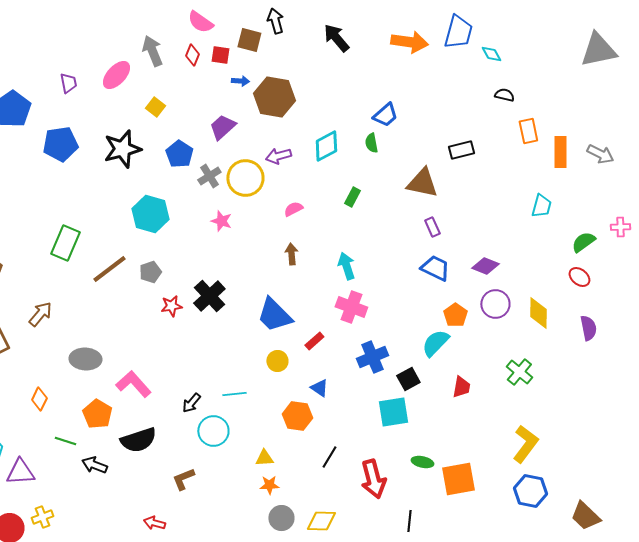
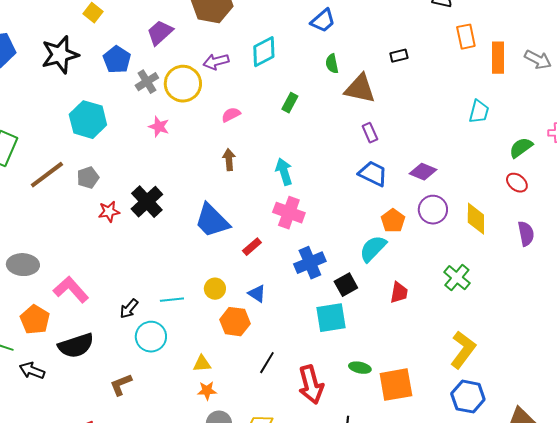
green semicircle: (371, 143) -> (332, 64), moved
black rectangle: (461, 150) -> (399, 56), size x0.7
yellow circle: (277, 361) -> (215, 289), moved

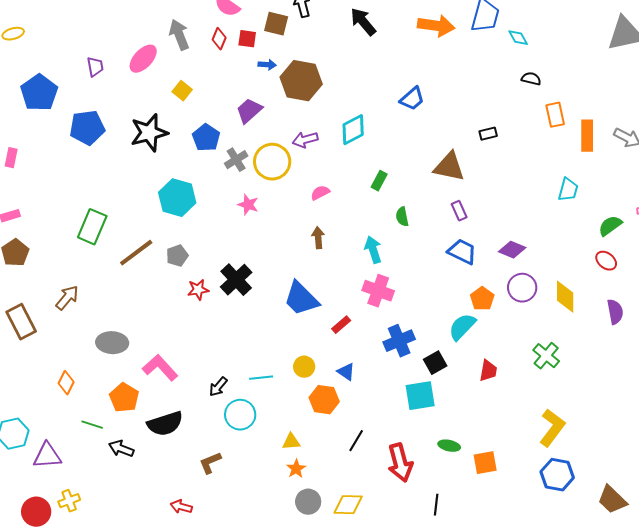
green semicircle: (332, 64) -> (402, 217), moved
orange square: (396, 385) -> (485, 463), size x0.7
orange star: (207, 391) -> (296, 469), turned -30

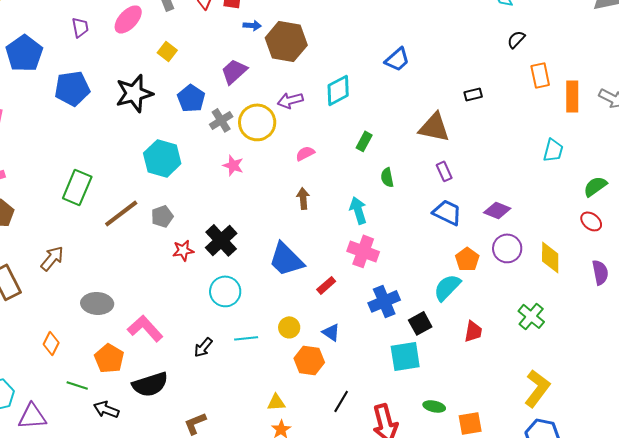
black semicircle: (531, 79) -> (516, 39), turned -60
cyan circle: (240, 415) -> (225, 291), moved

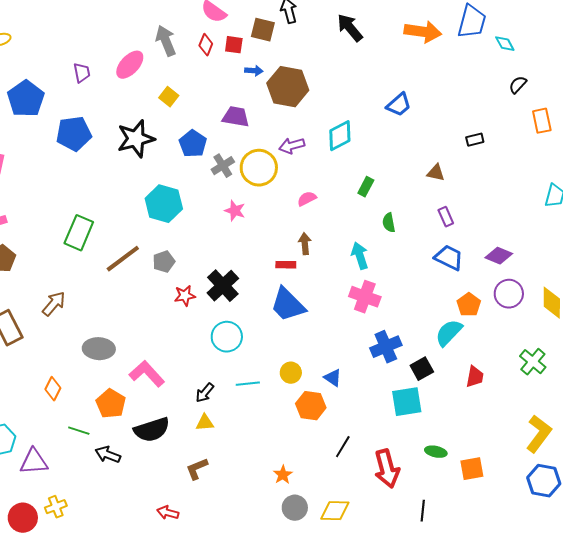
purple trapezoid: (234, 71) -> (236, 117), turned 52
brown triangle: (434, 127) -> (436, 173), size x0.6
red rectangle: (326, 285) -> (286, 265), moved, turned 42
yellow triangle: (276, 402) -> (205, 423), moved

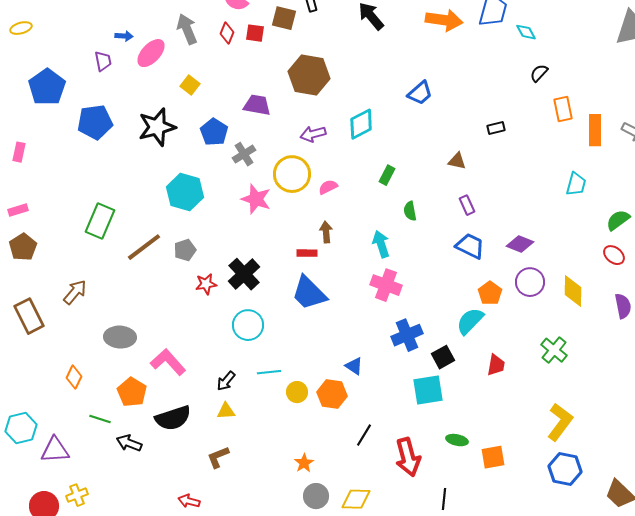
blue arrow: (254, 71) -> (124, 36), moved
yellow circle: (259, 168) -> (292, 174), moved
pink star: (235, 211) -> (256, 199), size x1.4
yellow circle: (291, 373) -> (297, 392), moved

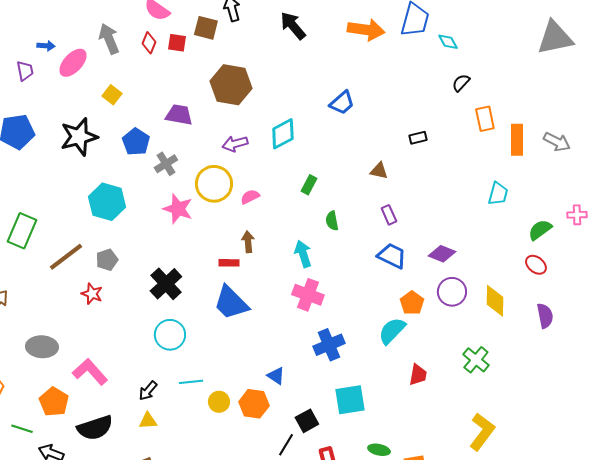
red star: (206, 284) -> (92, 294), moved, turned 30
black square: (443, 357) -> (307, 421), moved

